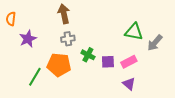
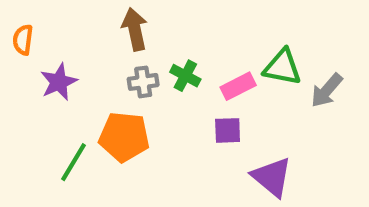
green cross: (88, 55) -> (185, 76), moved
pink rectangle: (129, 62) -> (238, 86), moved
purple triangle: (129, 84) -> (272, 177), size x1.5

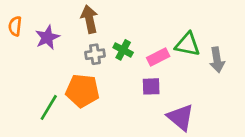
purple star: (59, 82) -> (47, 37), moved
gray arrow: (327, 90) -> (217, 60), turned -50

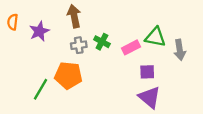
purple square: (151, 86) -> (147, 72), moved

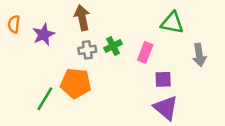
green triangle: (155, 37) -> (172, 23), moved
green cross: (102, 42) -> (113, 46), turned 35
pink rectangle: (131, 47) -> (145, 52), turned -42

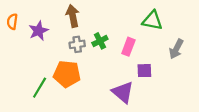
gray arrow: (199, 55) -> (176, 49), turned 36
purple triangle: (166, 108) -> (123, 92), moved

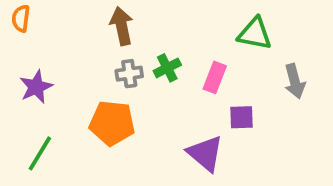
orange semicircle: (12, 22) -> (21, 18), moved
purple star: (38, 31) -> (36, 87), moved
gray arrow: (176, 49) -> (295, 81), turned -42
green line: (40, 88) -> (40, 153), moved

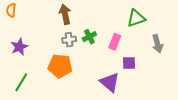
green triangle: (255, 34) -> (136, 18), turned -30

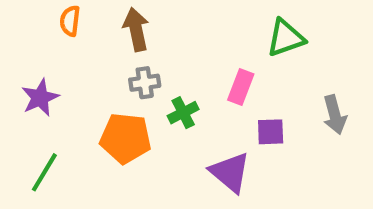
orange semicircle: (11, 10) -> (70, 21), moved
green cross: (89, 37) -> (183, 113), moved
gray arrow: (157, 44) -> (335, 115), moved

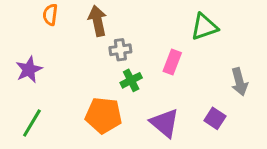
gray cross: (145, 83) -> (120, 50), moved
purple square: (271, 132) -> (215, 118), moved, turned 35
orange pentagon: (125, 138) -> (104, 115), moved

